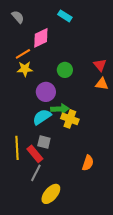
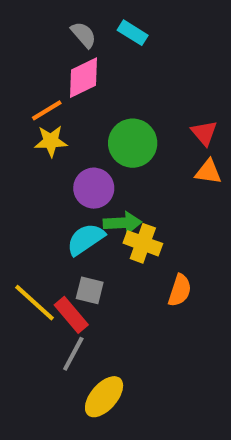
gray semicircle: (18, 17) -> (84, 35), moved
green circle: (65, 70) -> (133, 143), size x1.5
yellow line: (17, 148) -> (34, 303), turned -45
orange semicircle: (88, 163) -> (180, 290), moved

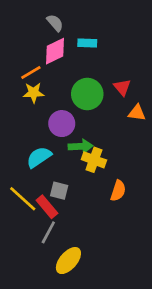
cyan rectangle: (133, 33) -> (87, 43), moved, turned -30
red triangle: (204, 133) -> (122, 87), moved
cyan semicircle: (86, 239) -> (39, 157), moved

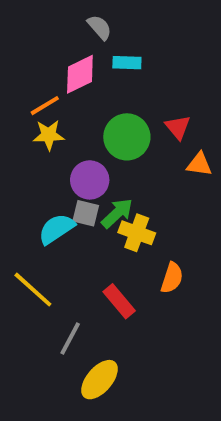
gray semicircle: (55, 23) -> (100, 27), moved
green arrow: (81, 146) -> (117, 213), turned -40
gray square: (59, 191) -> (86, 213), moved
red rectangle: (47, 207) -> (119, 301), moved

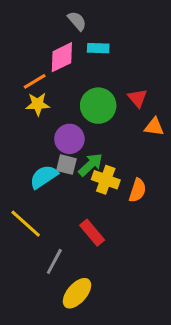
orange semicircle: (172, 278) -> (138, 190), moved

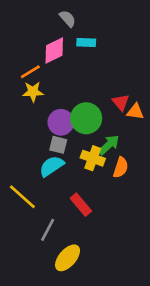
red triangle: (138, 98) -> (121, 102), moved
green circle: (98, 106) -> (86, 118), moved
green arrow: (91, 165) -> (109, 145), moved
cyan semicircle: (44, 177) -> (52, 166), moved

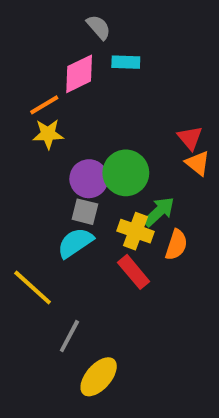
red triangle: (121, 102) -> (190, 138), moved
orange triangle: (135, 112) -> (198, 163), turned 30
red rectangle: (81, 205) -> (134, 272), moved

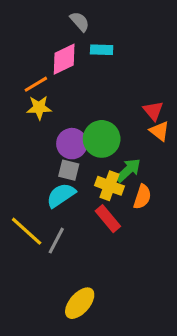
gray line: (69, 336) -> (56, 241), moved

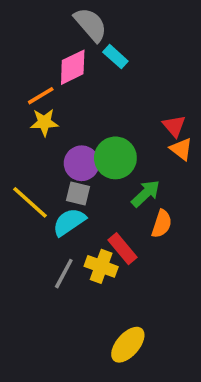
gray semicircle: (80, 22) -> (91, 25), size x1.5
cyan rectangle: (102, 50) -> (115, 57), turned 40
yellow cross: (109, 186) -> (101, 266), moved
yellow line: (27, 231) -> (30, 202), moved
yellow ellipse: (80, 303) -> (128, 345), moved

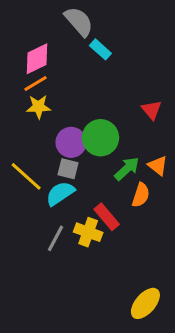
pink diamond: (73, 67) -> (37, 59), moved
orange triangle: (181, 149) -> (158, 166), moved
yellow ellipse: (128, 345) -> (145, 303), moved

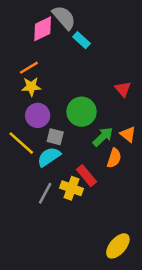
pink diamond: (37, 59) -> (43, 29), moved
purple circle: (71, 142) -> (38, 115), moved

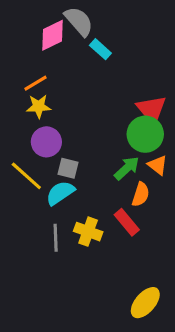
red triangle: (123, 89) -> (151, 109), size x1.5
green circle: (82, 112) -> (145, 134), moved
red rectangle: (87, 176) -> (127, 222), moved
gray line: (45, 193) -> (56, 238), turned -30

